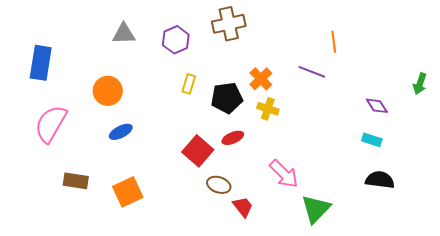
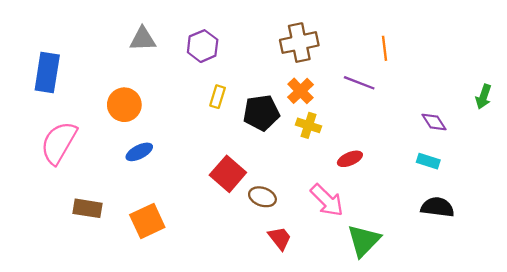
brown cross: (229, 24) -> (299, 43), moved
red ellipse: (233, 138) -> (350, 159), moved
brown ellipse: (219, 185) -> (262, 197), moved

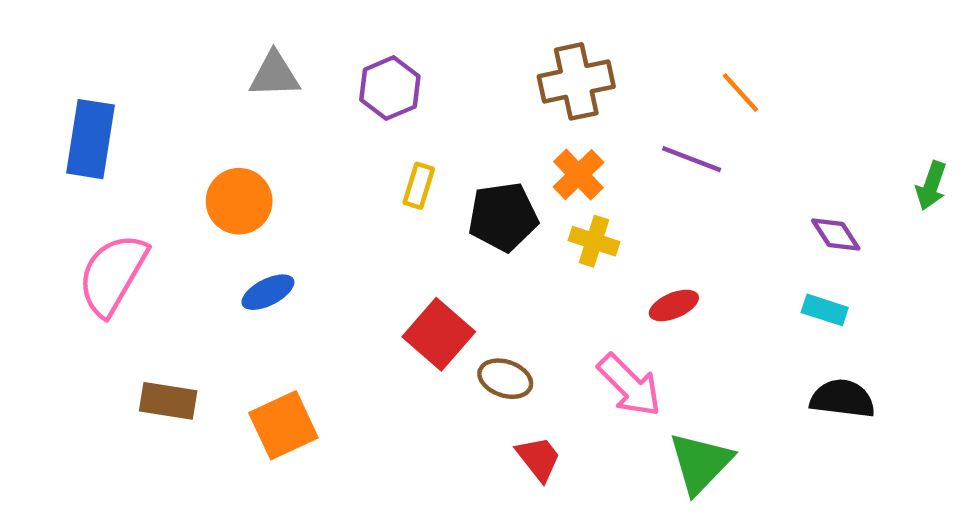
orange line: (384, 48) -> (740, 93), turned -35

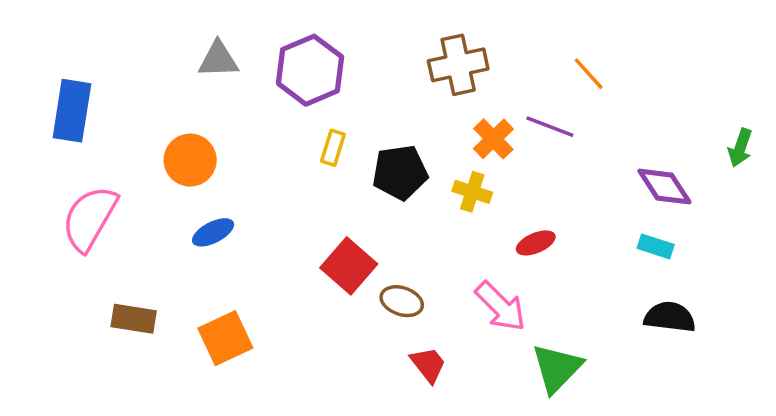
purple hexagon: (390, 88) -> (310, 70), size x1.4
orange cross: (578, 175) -> (493, 139), moved
purple diamond: (836, 234) -> (664, 187), size x1.4

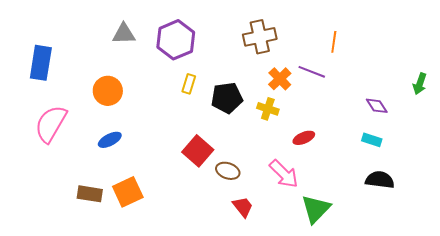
orange line: (589, 74) -> (334, 42), turned 50
purple diamond: (664, 187) -> (377, 106), size x0.7
blue ellipse: (213, 232) -> (110, 140), moved
brown rectangle: (134, 319) -> (90, 194), moved

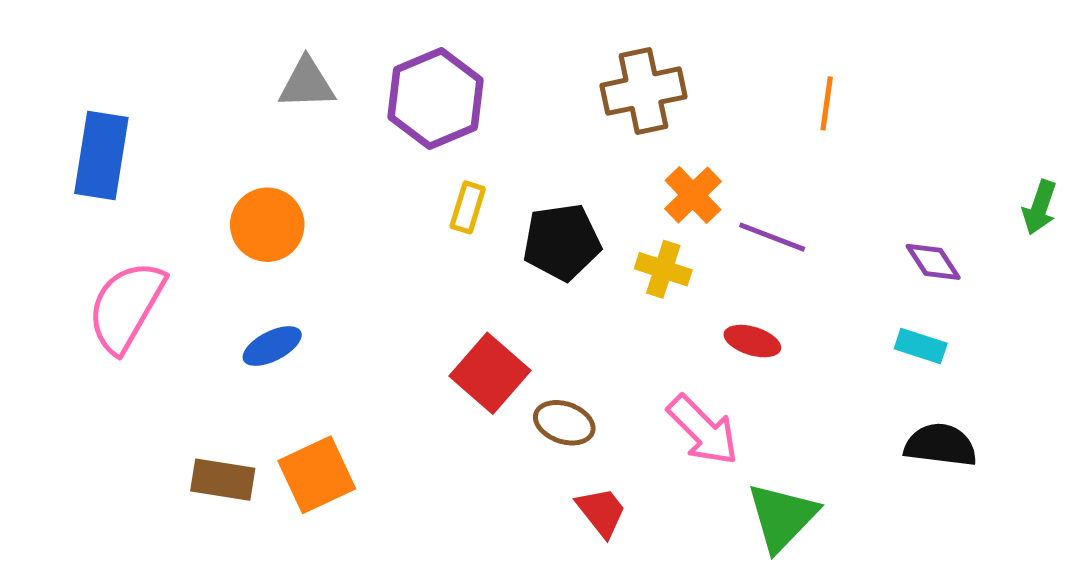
purple line: (312, 72) -> (772, 237), moved
red ellipse: (304, 138) -> (752, 341), turned 40

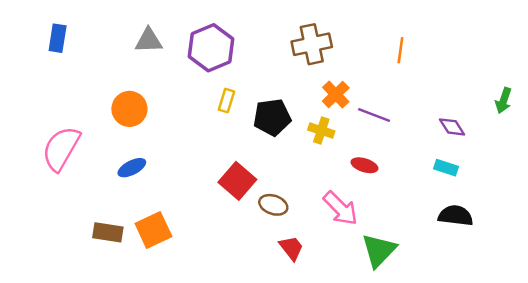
blue rectangle: (101, 155) -> (58, 38), moved, size x0.7

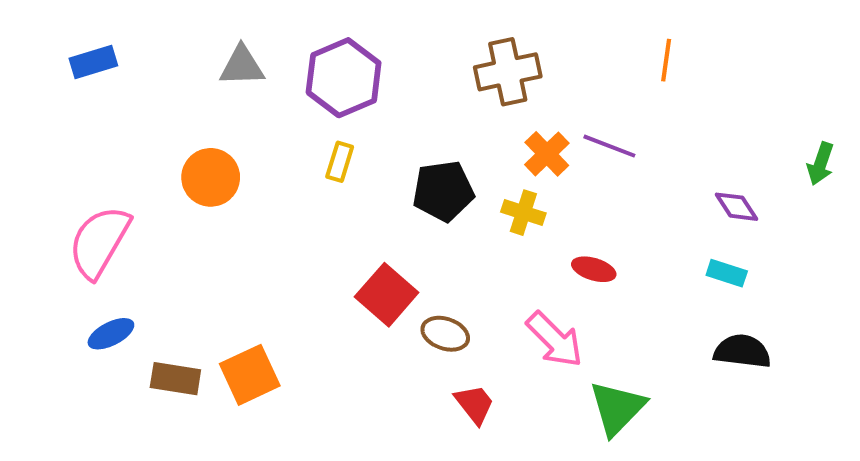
blue rectangle: (58, 38) -> (93, 62), turned 64
orange line: (400, 50) -> (666, 60), moved
yellow rectangle: (227, 101) -> (340, 162), moved
purple line: (374, 115) -> (609, 146), moved
blue ellipse: (132, 168) -> (111, 334), moved

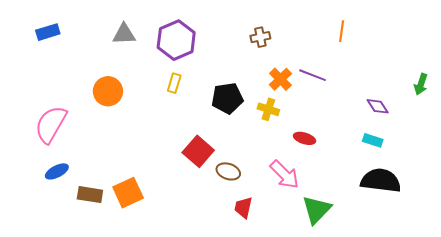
brown cross: (508, 72) -> (260, 37), size x0.6
black semicircle: (742, 351) -> (381, 180), size x1.4
red trapezoid: (475, 404) -> (243, 208), turned -130

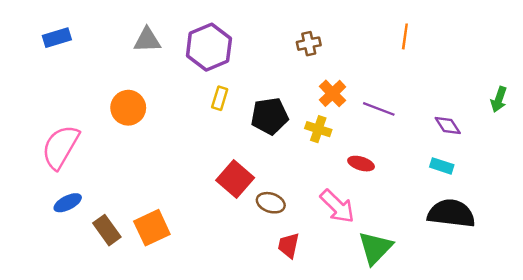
purple line: (313, 75) -> (379, 109), moved
yellow rectangle: (174, 83) -> (220, 98), moved
brown rectangle: (90, 195) -> (107, 230), turned 45

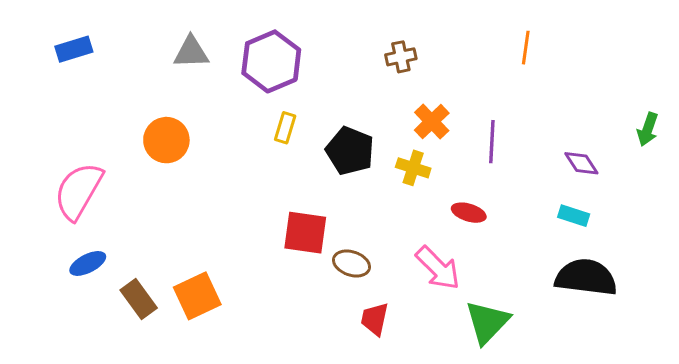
purple line: (379, 109) -> (492, 142), turned 72
black pentagon: (270, 116) -> (350, 151), turned 30
red square: (235, 179) -> (305, 233), turned -33

